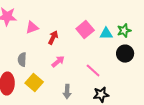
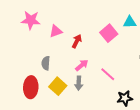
cyan triangle: (106, 34) -> (130, 22), moved
pink line: (93, 71) -> (108, 74), moved
gray arrow: (67, 92) -> (79, 83), moved

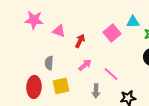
pink triangle: (56, 31) -> (59, 31), turned 40
gray arrow: (79, 83) -> (96, 91), moved
yellow square: (58, 86) -> (61, 86), turned 36

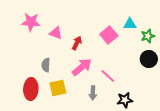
pink arrow: (85, 65) -> (82, 67), size x1.5

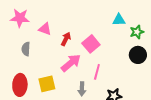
pink square: (109, 35) -> (91, 44), moved
gray semicircle: (46, 65) -> (26, 49), moved
pink line: (108, 76) -> (97, 72), turned 63

